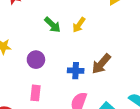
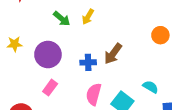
purple circle: (36, 60) -> (48, 54), size x1.5
pink rectangle: (36, 93) -> (50, 88), turned 35

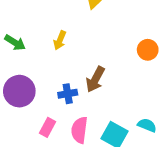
green arrow: (62, 19) -> (15, 43), moved
cyan semicircle: (151, 87) -> (147, 125), moved
pink rectangle: (50, 88) -> (47, 127), moved

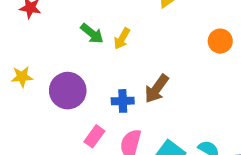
green arrow: (15, 43) -> (92, 34), moved
orange circle: (148, 50) -> (220, 41), moved

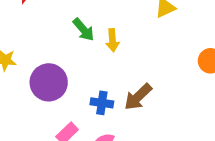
yellow arrow: (122, 39) -> (112, 40), turned -45

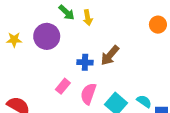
purple circle: (49, 82) -> (47, 36), moved

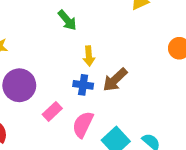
yellow arrow: (88, 18) -> (89, 56), moved
purple circle: (47, 36) -> (19, 85), moved

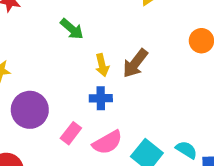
brown arrow: (115, 80) -> (135, 63), moved
pink semicircle: (83, 125) -> (107, 142), turned -136

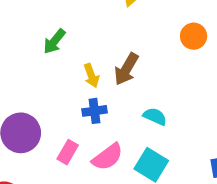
green arrow: (72, 29) -> (54, 41), turned 95
cyan semicircle: (186, 150) -> (155, 116), moved

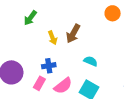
blue cross: (94, 111) -> (49, 66), moved

